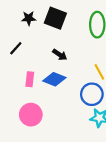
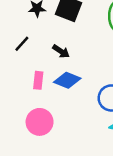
black arrow: (60, 55) -> (61, 51), moved

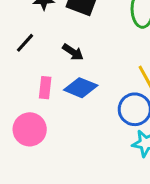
pink circle: (40, 122) -> (30, 129), moved

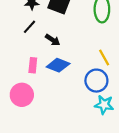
black line: (25, 43) -> (30, 27), moved

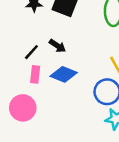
black line: (30, 27) -> (31, 52), moved

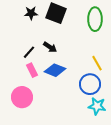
pink rectangle: (35, 74) -> (32, 70), turned -32

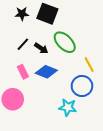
green ellipse: (95, 19) -> (65, 42), moved, turned -45
black line: (29, 52) -> (23, 44), moved
cyan star: (97, 106) -> (68, 107), moved

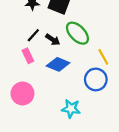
pink rectangle: (23, 72) -> (28, 56), moved
cyan star: (68, 107) -> (71, 109), moved

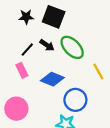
black arrow: (53, 40) -> (47, 45), moved
blue circle: (96, 79) -> (75, 100), moved

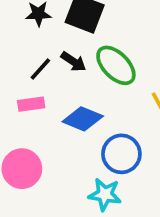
pink rectangle: (22, 70) -> (31, 104), turned -72

